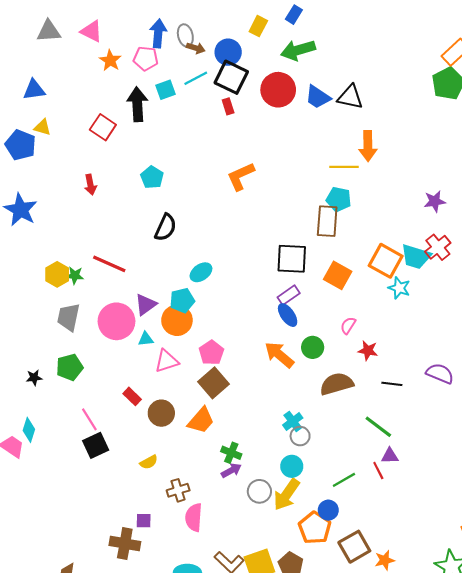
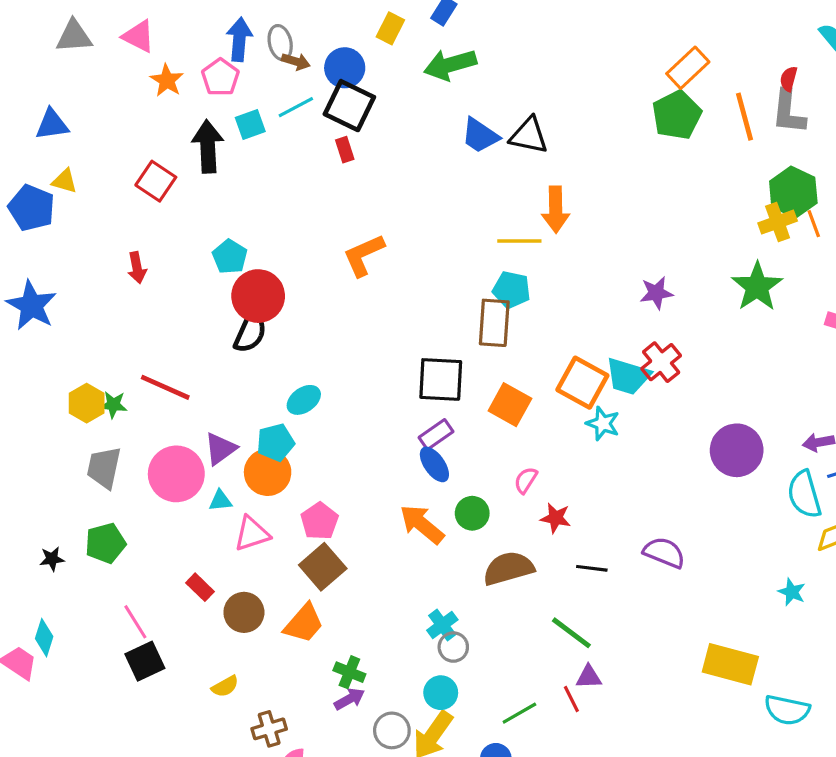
pink pentagon: (146, 58) -> (220, 77), turned 30
red circle: (278, 90) -> (258, 296), moved

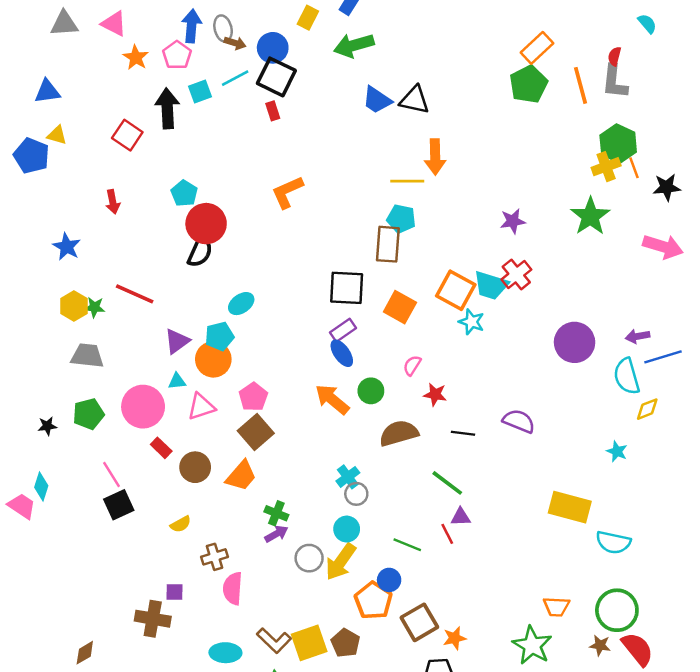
blue star: (31, 305) -> (67, 247), moved, size x0.7
gray trapezoid: (104, 468) -> (87, 356), turned 84
pink circle: (176, 474) -> (143, 407), moved
green line: (519, 713) -> (407, 545), turned 52

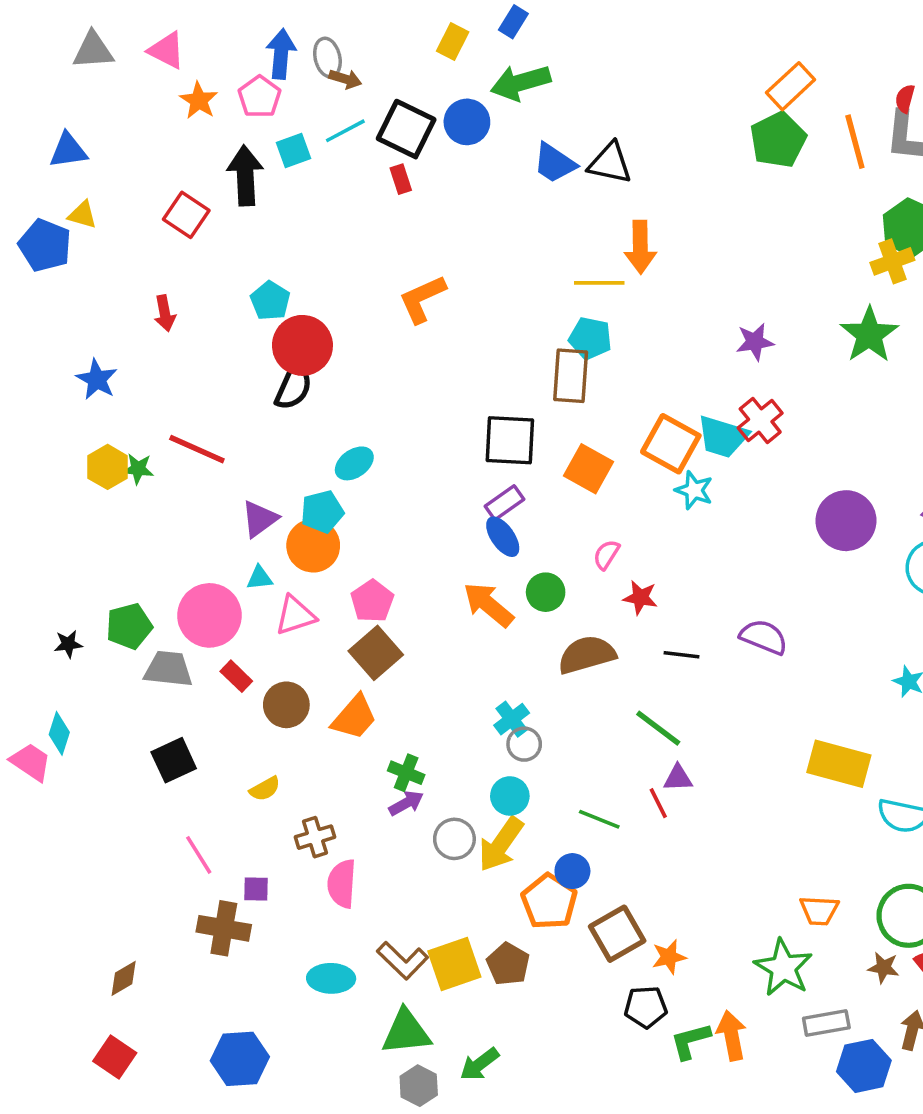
blue circle: (273, 48) -> (467, 122), moved
gray trapezoid: (87, 356) -> (168, 669), moved
pink line: (112, 474) -> (199, 855), moved

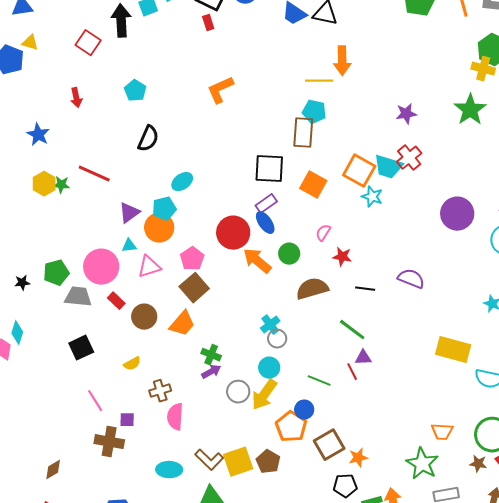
yellow cross: (892, 261) -> (483, 69), turned 35
red circle: (302, 345) -> (233, 233), moved

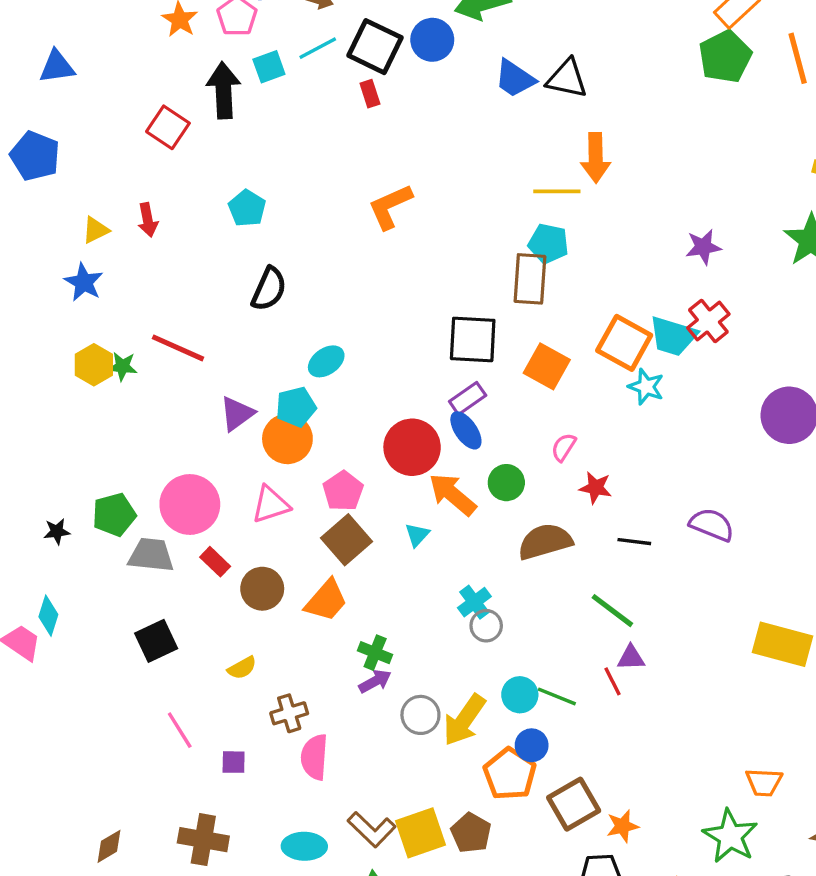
yellow triangle: (30, 43) -> (96, 230), moved, turned -42
cyan triangle: (129, 246) -> (417, 535), moved, turned -42
cyan circle: (269, 368) -> (520, 695), moved
brown cross: (109, 442) -> (203, 840), moved

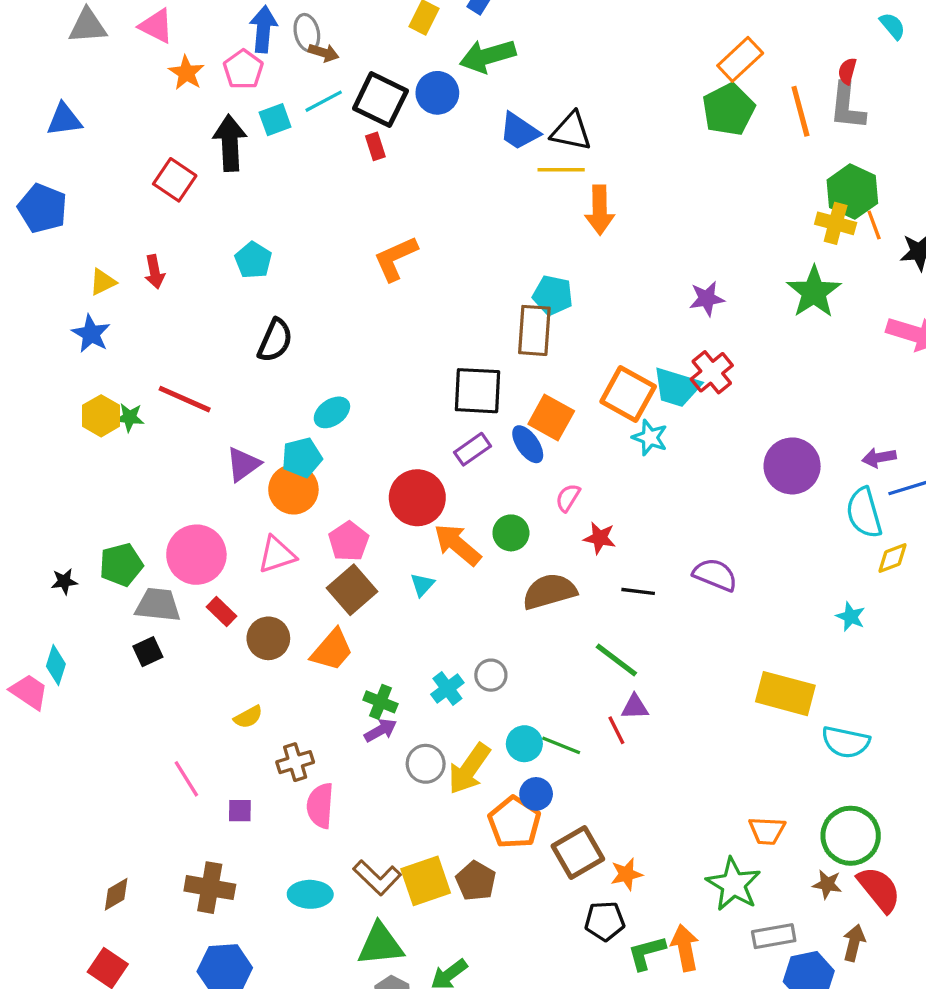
yellow line: (557, 191) -> (561, 170), moved
blue ellipse: (466, 430) -> (528, 444), moved
cyan cross: (474, 602) -> (447, 688), moved
black square: (156, 641) -> (148, 652), moved, size x0.7

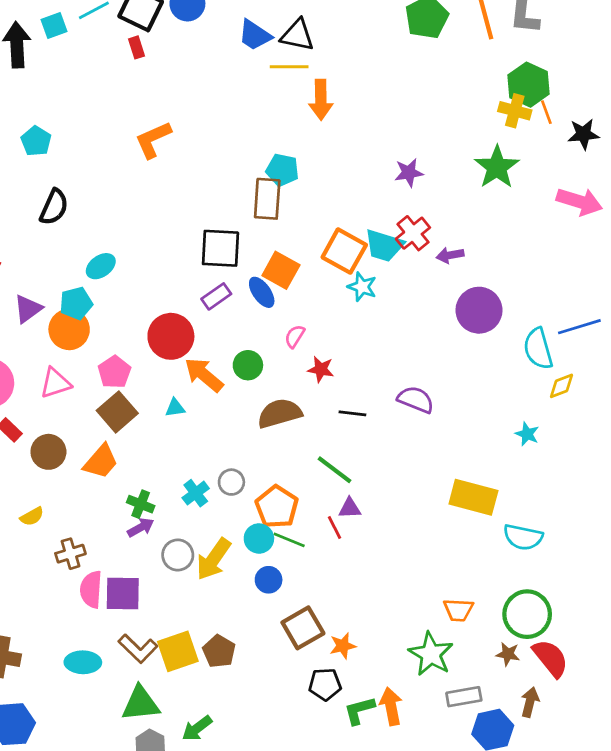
purple arrow: (879, 458) -> (450, 255), moved
cyan triangle: (422, 585) -> (175, 408), turned 40
purple square: (240, 811) -> (123, 594), moved, size x1.8
orange pentagon: (514, 822) -> (277, 507), moved

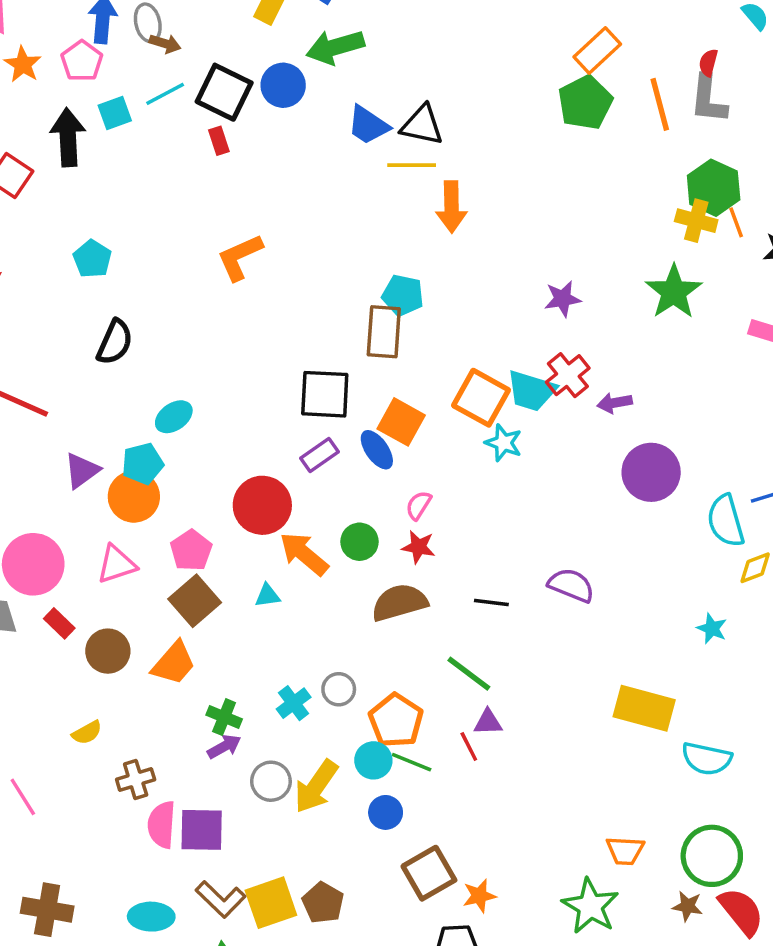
red star: (321, 369) -> (419, 547), moved

